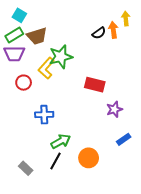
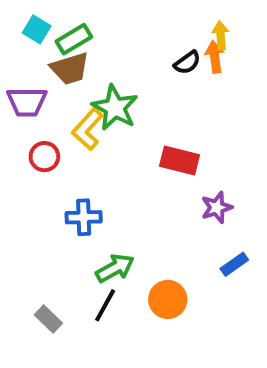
yellow arrow: (126, 19) -> (221, 35), moved
green rectangle: (14, 35) -> (74, 39), moved
green star: (61, 57) -> (115, 108), turned -30

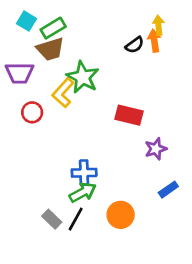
blue cross: (84, 217) -> (84, 173), moved
gray rectangle: (48, 319) -> (52, 219), moved

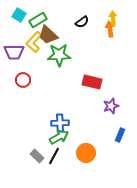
black semicircle: (135, 45) -> (82, 22), moved
brown trapezoid: (50, 49) -> (48, 35), moved, turned 60
green star: (83, 77) -> (59, 55), turned -30
yellow L-shape: (63, 93) -> (34, 42), moved
blue rectangle: (168, 190) -> (120, 135), turned -32

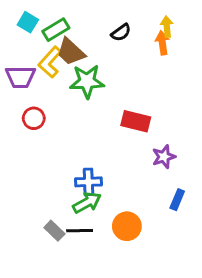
black line: (54, 156) -> (80, 231), turned 60

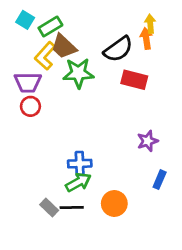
black semicircle: (121, 33) -> (118, 49), moved, size x1.6
purple trapezoid: (20, 77) -> (28, 82), moved
red rectangle: (136, 121) -> (134, 80), moved

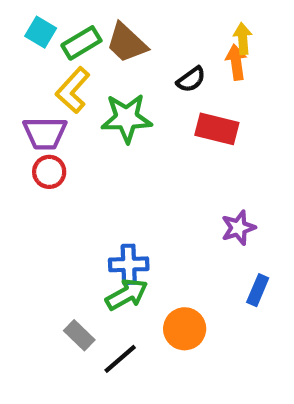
brown trapezoid: (64, 46) -> (127, 43), moved
black semicircle: (118, 49) -> (191, 79), size x0.6
black line: (72, 207) -> (120, 359), moved, turned -40

